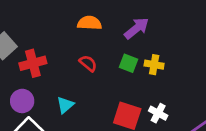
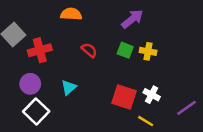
orange semicircle: (89, 23) -> (71, 14), moved

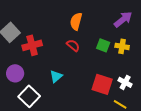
orange semicircle: (71, 14) -> (76, 21), moved, turned -78
purple arrow: (132, 19) -> (123, 19), moved
purple circle: (30, 84) -> (15, 73), moved

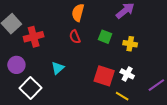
red semicircle: (73, 45) -> (75, 37), turned -152
yellow cross: (122, 46) -> (130, 44), moved

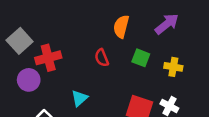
orange semicircle: (78, 13) -> (121, 26), moved
purple circle: (16, 65) -> (29, 80), moved

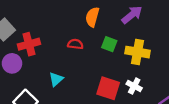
red semicircle: (102, 58) -> (75, 44), turned 119
yellow cross: (173, 67) -> (138, 52), size x1.5

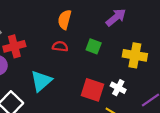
orange semicircle: (92, 17) -> (65, 20), moved
yellow cross: (138, 52) -> (135, 55), moved
cyan triangle: (56, 79) -> (41, 81), size x1.5

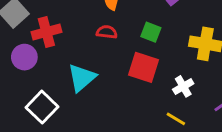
white cross: (118, 88) -> (183, 86), turned 32
red square: (92, 90) -> (144, 67), moved

